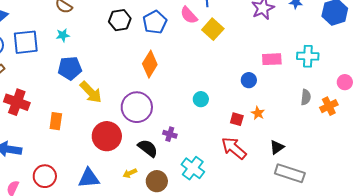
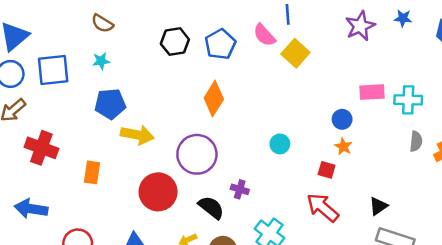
cyan cross: (308, 56) -> (408, 100), moved
yellow arrow: (91, 92) -> (137, 135), turned -35
orange star: (258, 113) -> (343, 147), moved

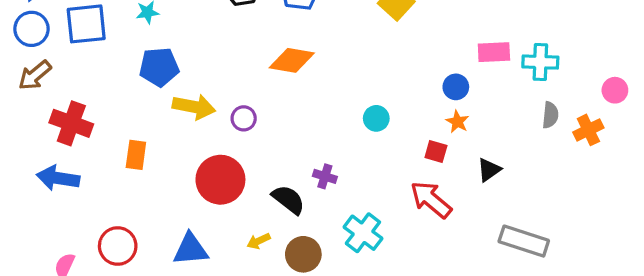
orange diamond: (214, 99) -> (292, 60), turned 68
purple circle: (197, 154) -> (244, 118), moved, size x0.5
black triangle: (378, 206) -> (489, 170), moved
blue arrow: (31, 209) -> (58, 178), moved

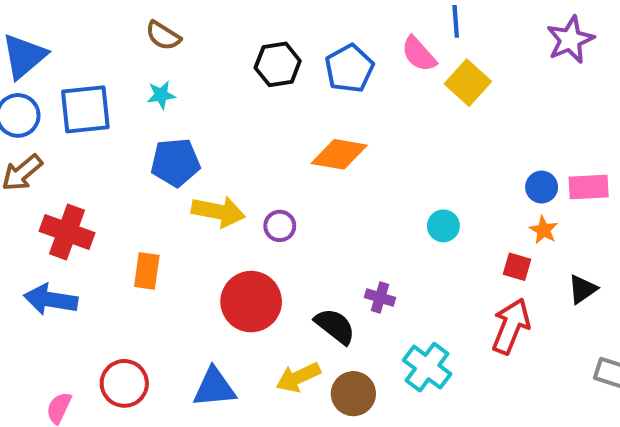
pink rectangle: (494, 52) -> (589, 187), moved
red arrow: (431, 200) -> (511, 326), turned 72
yellow arrow: (259, 241) -> (298, 377), size x1.5

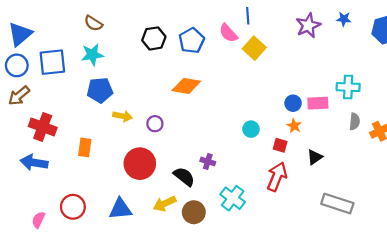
cyan star: (161, 95) -> (92, 55), size x1.5
yellow arrow: (218, 212) -> (123, 116), size x0.7
cyan circle: (443, 226) -> (251, 129), moved

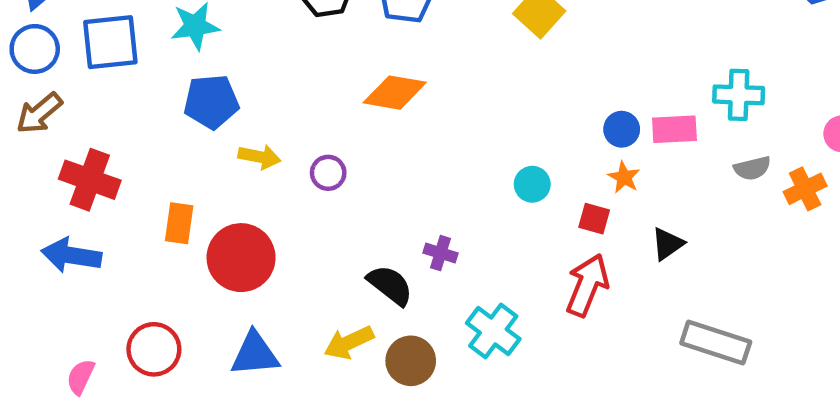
gray semicircle: (355, 122) -> (752, 168), turned 70
red circle: (140, 164) -> (241, 258), moved

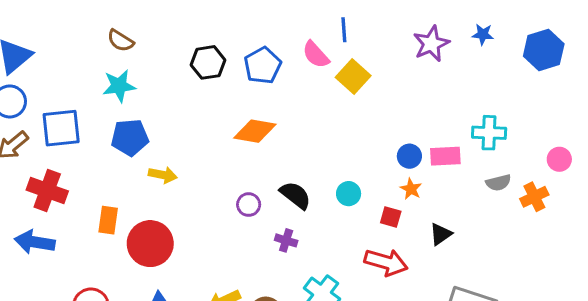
blue square: (110, 42) -> (61, 128), moved
purple circle: (328, 173) -> (249, 205), moved
black semicircle: (390, 285) -> (295, 195), moved
red arrow: (587, 285) -> (386, 262), turned 84

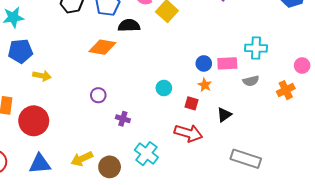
gray semicircle: (498, 183) -> (251, 81), moved
black semicircle: (295, 195) -> (129, 26), moved, turned -40

